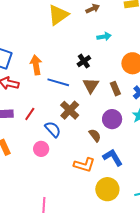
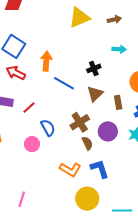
brown cross: (70, 110) -> (80, 122), moved

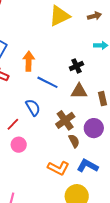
brown triangle: (95, 94) -> (79, 91), turned 48
red line: (29, 108) -> (13, 124), moved
blue semicircle: (48, 128) -> (33, 107), moved
blue L-shape: (100, 169) -> (88, 166), turned -40

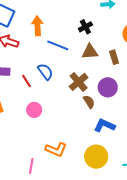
red line: (13, 124) -> (27, 81), moved, turned -72
orange L-shape: (58, 168) -> (56, 149), moved

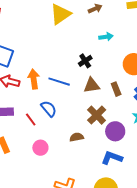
orange arrow: (37, 26) -> (34, 79), moved
brown cross: (79, 82) -> (97, 115), moved
purple circle: (108, 87) -> (115, 131), moved
brown semicircle: (89, 102) -> (77, 137), moved, turned -64

